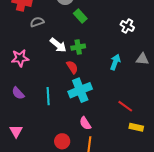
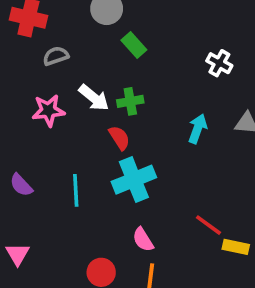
pink star: (20, 58) -> (48, 110), moved
red line: (125, 106) -> (208, 225), moved

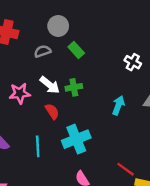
gray semicircle: (56, 56) -> (43, 51), moved
red semicircle: (119, 138) -> (52, 111), moved

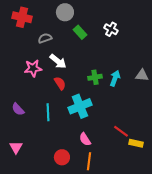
gray semicircle: (43, 51) -> (45, 38), moved
white cross: (133, 62) -> (111, 29), moved
green cross: (74, 87) -> (95, 77), moved

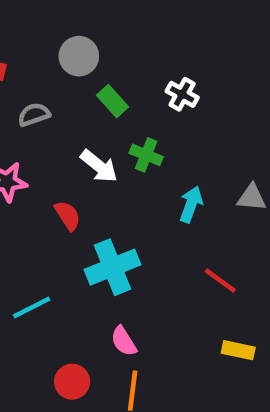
white arrow: (58, 61) -> (99, 166), moved
green cross: (95, 77) -> (146, 155), moved, turned 32
cyan line: (48, 112) -> (32, 308), moved, turned 66
red line: (121, 131) -> (220, 281), moved

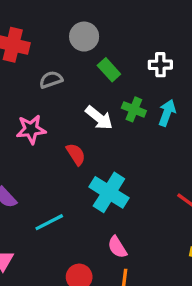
white cross: (182, 94) -> (160, 65), turned -30
cyan arrow: (191, 204) -> (167, 113), moved
cyan cross: (112, 267) -> (109, 192), turned -36

